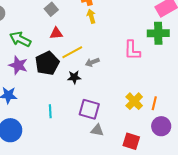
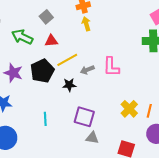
green arrow: (20, 39) -> (22, 37), moved
pink L-shape: (132, 50) -> (111, 67), moved

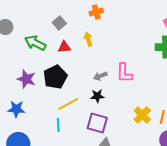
yellow arrow: (86, 24) -> (88, 39), moved
yellow line: (67, 60) -> (68, 104), moved
black star: (69, 85) -> (97, 96), moved

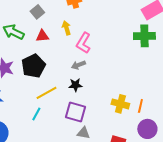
pink L-shape: (124, 73) -> (83, 43), moved, turned 30
yellow cross: (142, 115) -> (120, 104), turned -30
cyan line: (58, 125) -> (36, 114), turned 32

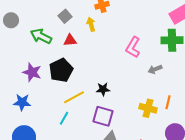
yellow arrow: (66, 28) -> (91, 24), moved
pink L-shape: (83, 43) -> (133, 47), moved
gray arrow: (78, 65) -> (155, 69), moved
orange line: (140, 106) -> (168, 102), moved

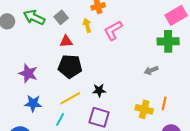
green arrow: (41, 36) -> (34, 17), moved
pink L-shape: (133, 47) -> (113, 30), moved, turned 30
black pentagon: (61, 70) -> (70, 66), moved, turned 30
blue star: (22, 102) -> (33, 103), moved

